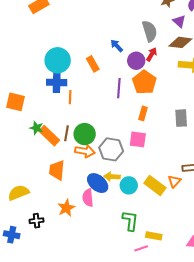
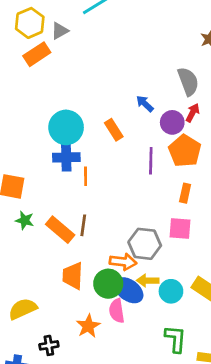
green star: (36, 128) -> (25, 220), moved
green circle: (85, 134) -> (108, 284), moved
orange arrow: (85, 151) -> (123, 262), moved

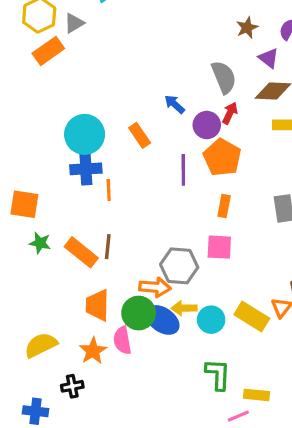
pink semicircle: (117, 311) -> (122, 340), moved
orange star: (88, 326) -> (93, 351), moved

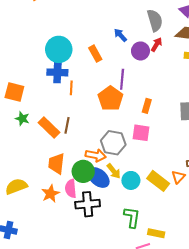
orange pentagon: (222, 157) -> (110, 99), moved
yellow arrow: (184, 308) -> (114, 171), turned -133
black cross: (72, 386) -> (88, 204), moved, size x1.6

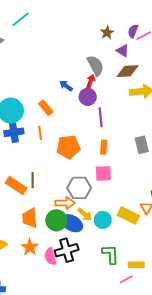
red arrow: (157, 45) -> (91, 81), moved
purple line: (122, 79) -> (101, 117), moved
orange line: (71, 88) -> (40, 133), moved
orange pentagon: (110, 99) -> (68, 147), turned -30
pink semicircle: (71, 188) -> (50, 257), moved

